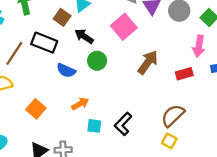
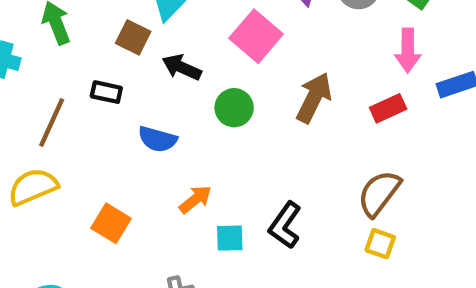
black rectangle: (44, 43) -> (106, 92), size x0.6
green circle: (97, 61) -> (234, 108), moved

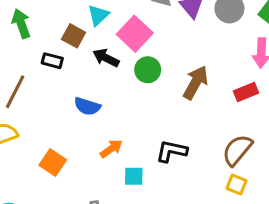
pink square: (256, 36) -> (135, 34), moved
black rectangle: (106, 92) -> (52, 61), moved
green circle: (234, 108) -> (148, 70), moved
black L-shape: (285, 225) -> (171, 151), moved, turned 64

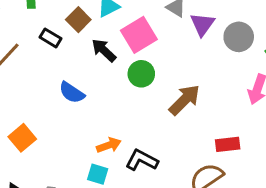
red rectangle: (246, 92) -> (228, 144), moved
orange arrow: (111, 149) -> (109, 145), moved

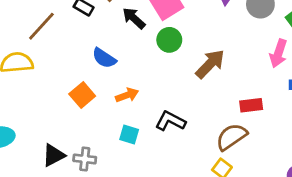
orange square: (22, 138) -> (82, 95), moved
orange arrow: (109, 145) -> (127, 95), moved

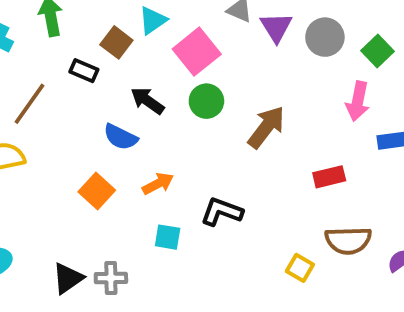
black arrow: (134, 18) -> (148, 101), moved
brown semicircle: (231, 137) -> (348, 240), moved, turned -140

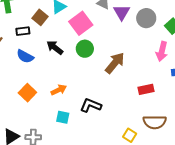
black rectangle: (84, 71) -> (23, 31), turned -32
blue semicircle: (121, 137) -> (25, 56), moved

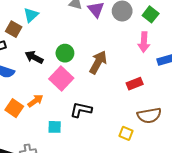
pink square: (81, 23) -> (61, 78), moved
orange arrow: (59, 90) -> (35, 101), moved

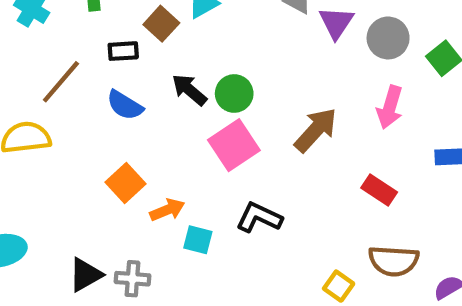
pink arrow: (144, 42) -> (390, 107), moved
green circle: (65, 53) -> (234, 93), moved
red rectangle: (135, 84) -> (379, 190), turned 42
orange arrow: (35, 101) -> (167, 210), moved

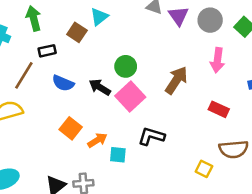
black rectangle: (123, 51) -> (47, 51), moved
black arrow: (189, 90) -> (100, 87), moved

